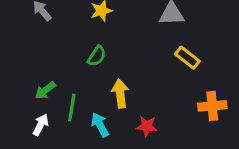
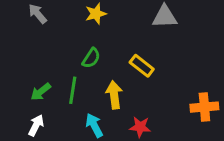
yellow rectangle: (187, 58) -> (142, 66), moved
green line: (72, 108) -> (73, 90), moved

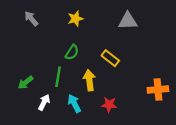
green arrow: (41, 92) -> (25, 83), moved
white arrow: (36, 125) -> (44, 102), moved

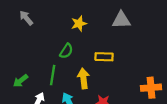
yellow star: (75, 19) -> (79, 24), moved
yellow rectangle: (110, 58) -> (104, 57), turned -36

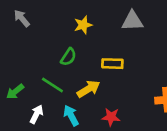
green line: (53, 75) -> (52, 85), turned -66
yellow arrow: (83, 78) -> (88, 89), turned 66

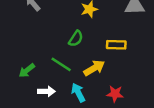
white arrow: (36, 114) -> (46, 91), turned 63

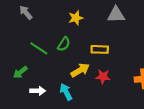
green line: (61, 64) -> (39, 48), moved
red star: (115, 94) -> (103, 77), moved

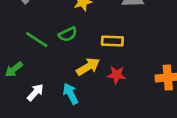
green semicircle: (64, 44) -> (68, 34), turned 32
white arrow: (38, 91) -> (35, 92), turned -48

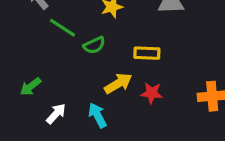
green line: (37, 40) -> (62, 28), moved

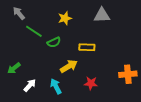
red star: (152, 93) -> (91, 83), moved

